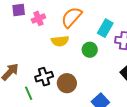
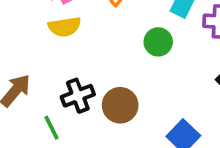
yellow semicircle: (60, 41) -> (65, 27), moved

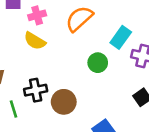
yellow semicircle: (65, 27) -> (35, 41), turned 30

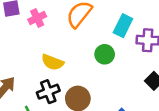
yellow semicircle: (35, 41) -> (53, 62), moved

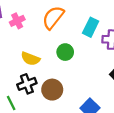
green circle: (105, 54) -> (65, 52), moved

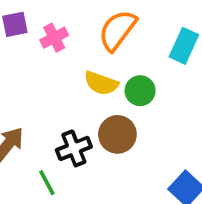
yellow semicircle: (30, 59) -> (101, 83), moved
brown circle: (52, 90) -> (117, 134), moved

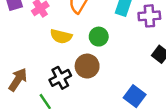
yellow semicircle: (101, 83) -> (61, 36), moved

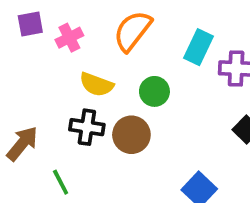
black cross: (60, 78) -> (87, 127), moved, turned 30

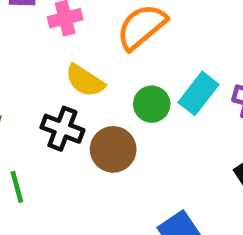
cyan rectangle: (199, 47) -> (198, 93), moved

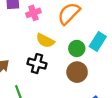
brown circle: (113, 149) -> (77, 72), moved

